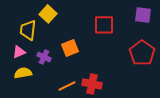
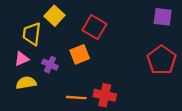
red square: (104, 25) -> (94, 27), moved, turned 30
orange line: (67, 86) -> (76, 98), turned 30

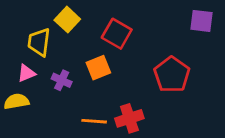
red pentagon: (162, 60) -> (172, 75), moved
yellow semicircle: (26, 83) -> (16, 101), moved
red cross: (105, 95) -> (129, 118), turned -30

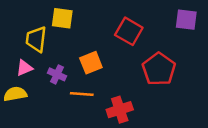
yellow square: (67, 20) -> (62, 18), turned -35
red square: (117, 34) -> (129, 31), moved
orange line: (94, 121) -> (82, 94), moved

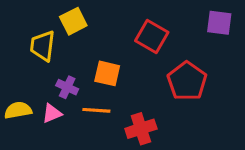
yellow square: (62, 18) -> (73, 21), turned -35
orange square: (91, 63) -> (107, 73), turned 35
pink triangle: (24, 68) -> (52, 113), moved

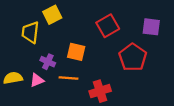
purple square: (219, 23) -> (151, 27), moved
red square: (152, 37) -> (108, 26), turned 30

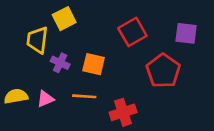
purple cross: (48, 62) -> (60, 63), moved

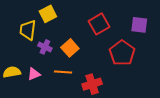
orange square: (94, 64) -> (70, 48), turned 36

